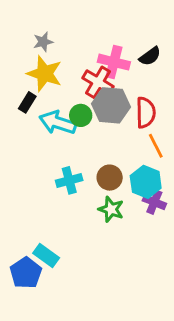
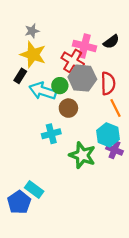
brown circle: (110, 178) -> (68, 108), moved
green star: (111, 209) -> (82, 155), size x1.4

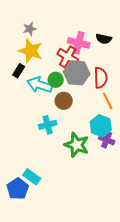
black semicircle: (111, 42) -> (104, 39), turned 49

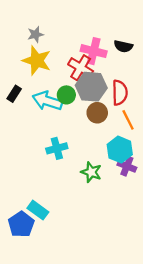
black rectangle: (19, 71) -> (14, 94), moved
brown circle: (64, 101) -> (97, 113), moved
green star: (77, 145) -> (91, 172), size x0.7

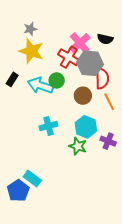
pink cross: (94, 51) -> (80, 43), turned 35
gray hexagon: (91, 87) -> (90, 63), moved
cyan hexagon: (120, 150) -> (86, 127), moved

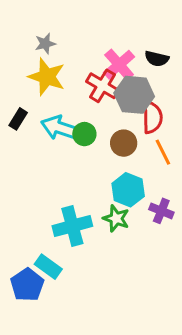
green circle: (57, 80) -> (84, 134), moved
cyan cross: (49, 126) -> (72, 226), moved, size x1.4

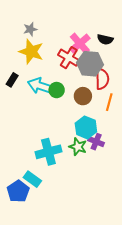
orange line: (163, 152) -> (109, 102), turned 42
purple cross: (161, 211) -> (96, 142), moved

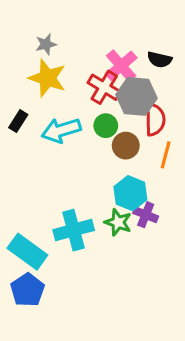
cyan arrow: (40, 86) -> (61, 130), turned -35
green circle: (57, 90) -> (106, 126), moved
cyan rectangle: (32, 179) -> (27, 252), moved, size x1.4

